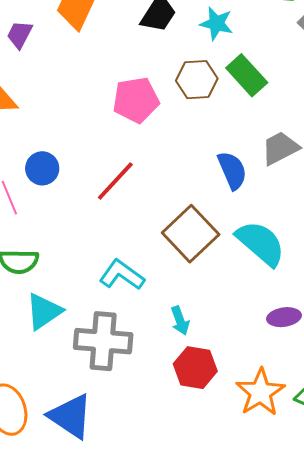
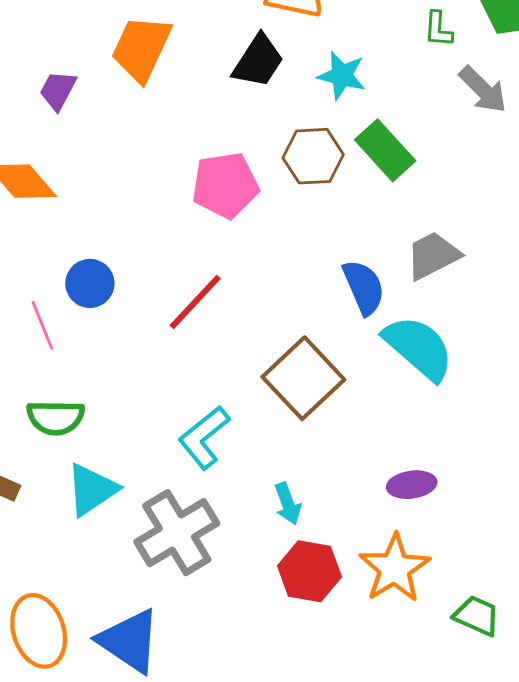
cyan semicircle: (261, 243) -> (419, 348), moved
cyan L-shape: (122, 275) -> (204, 437), turned -75
purple ellipse: (284, 317) -> (412, 485), moved
gray cross: (103, 341) -> (177, 533), turned -36
orange star: (260, 392) -> (394, 568), moved

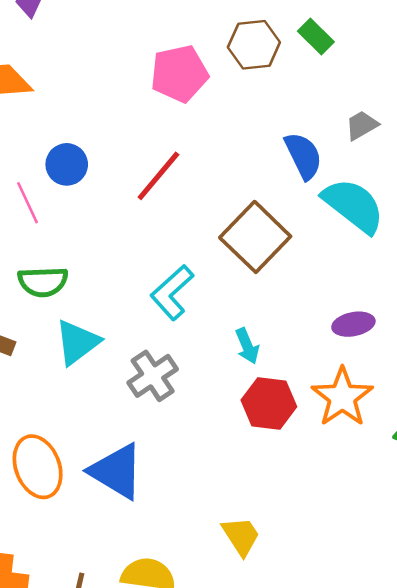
green rectangle: (385, 150) -> (316, 37), size x0.7
gray trapezoid: (433, 255) -> (362, 125), size x0.7
gray cross: (177, 533) -> (153, 376), size x0.7

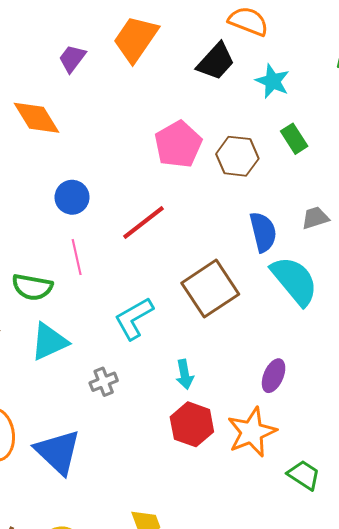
brown hexagon: (254, 45) -> (237, 156), moved
pink pentagon: (179, 74) -> (178, 144), turned -30
pink line: (28, 203) -> (77, 257), moved
purple ellipse: (353, 324) -> (274, 376), turned -68
gray cross: (153, 376) -> (104, 382), size x0.7

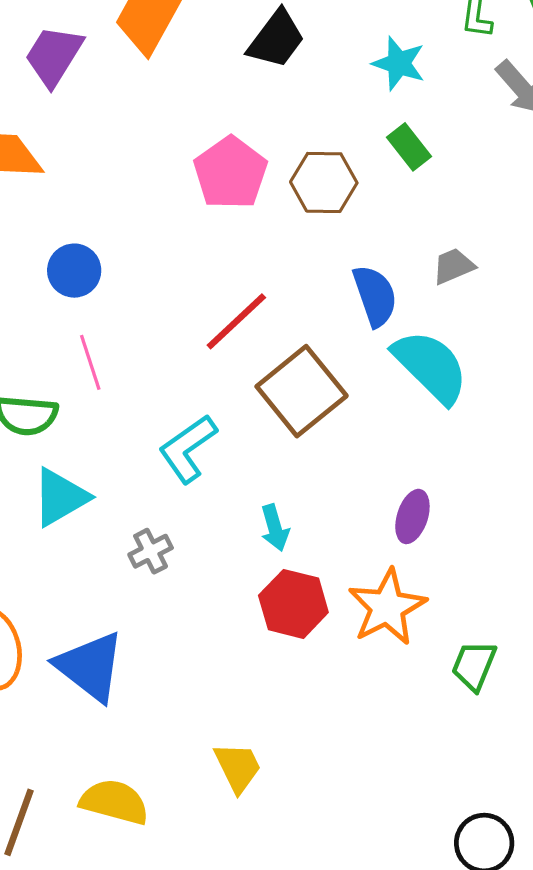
purple trapezoid: (72, 58) -> (54, 56), size x1.4
cyan star: (273, 81) -> (399, 63), moved
red line: (143, 223) -> (236, 321), moved
green trapezoid: (304, 475) -> (474, 666), turned -96

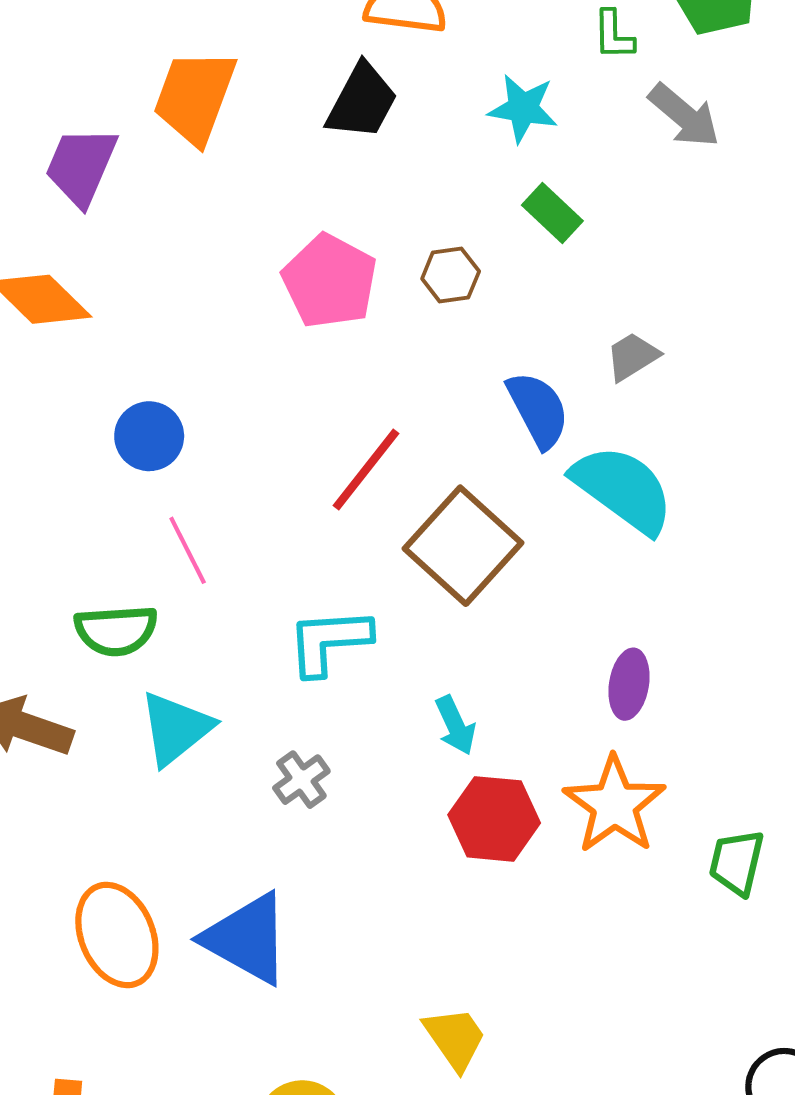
brown hexagon: (324, 182) -> (451, 275), size x0.7
cyan L-shape: (188, 449) -> (329, 641), turned 40

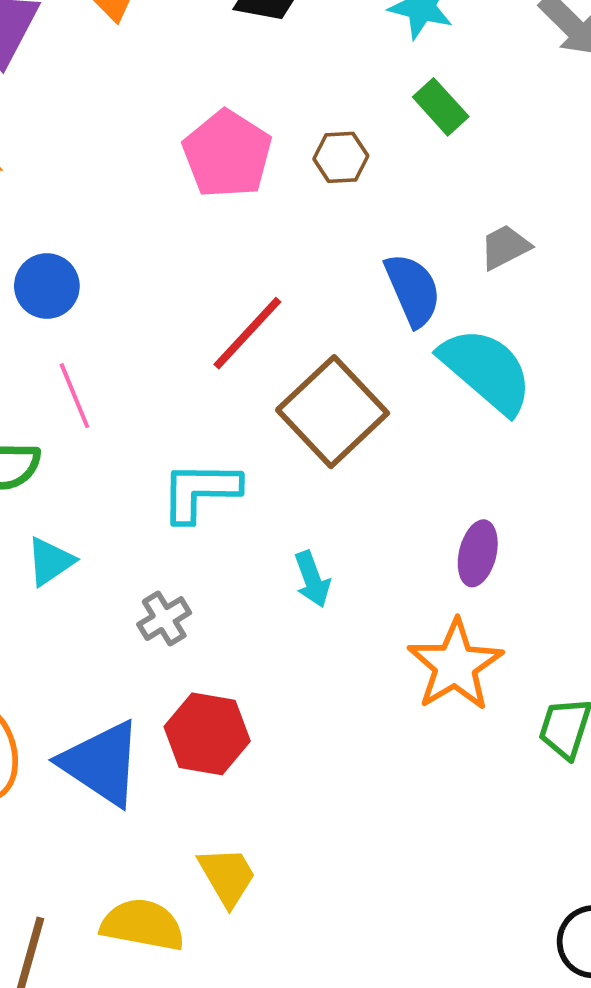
cyan triangle: (176, 728) -> (50, 561), size x0.7
red hexagon: (494, 819) -> (207, 734), moved
yellow trapezoid: (455, 1038) -> (227, 876), moved

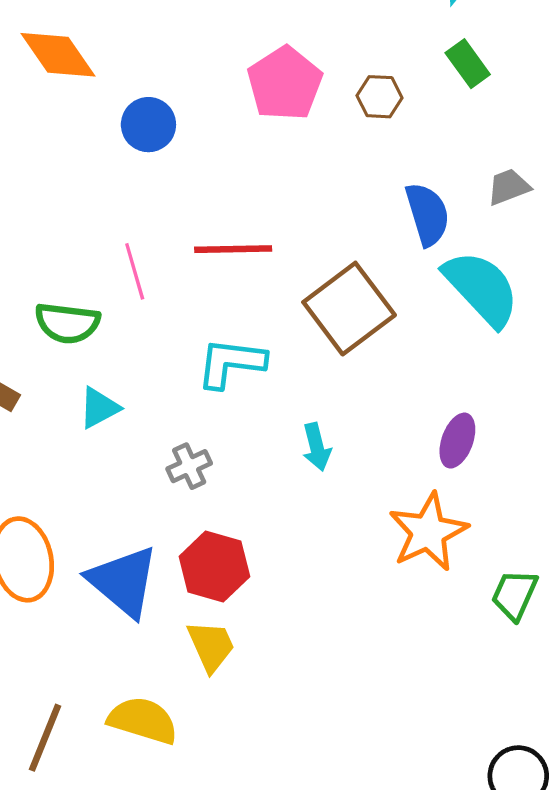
blue circle: (47, 286) -> (148, 125), moved
red line: (247, 333) -> (233, 249), moved, turned 40
yellow trapezoid: (227, 876) -> (211, 646), moved

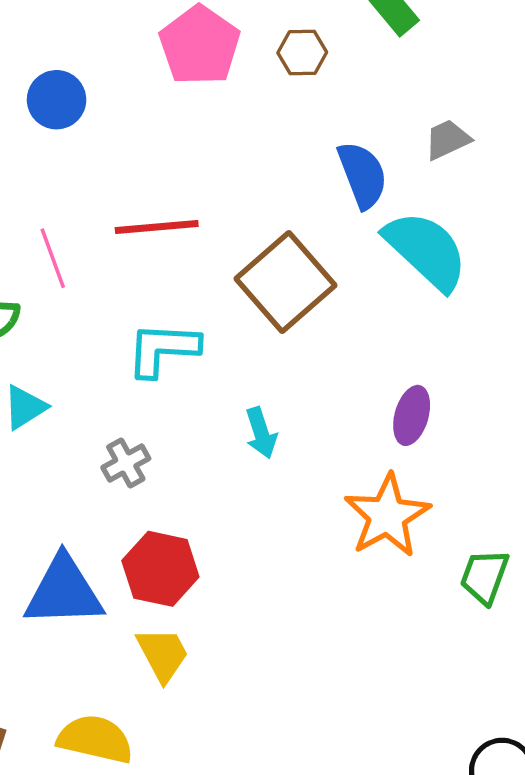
blue triangle: (123, 581) -> (64, 592), turned -38

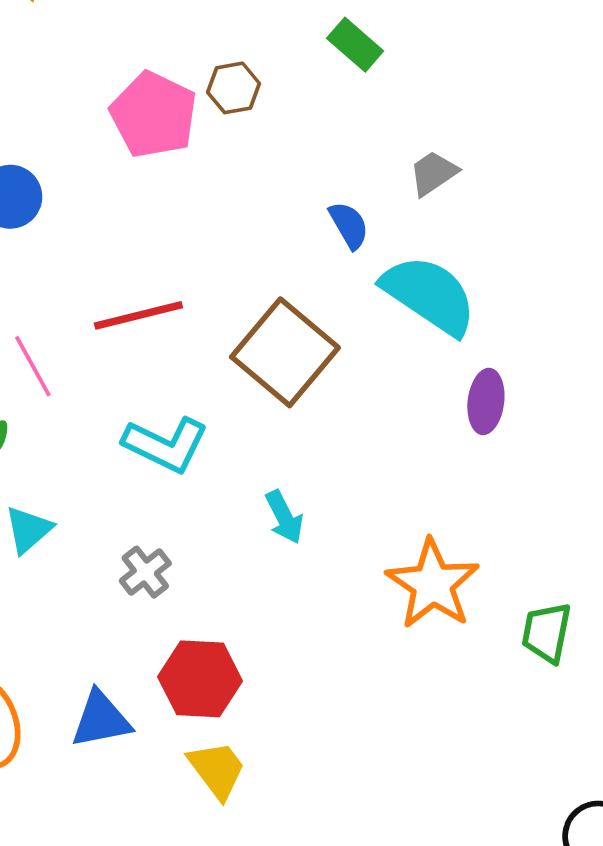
brown hexagon: (302, 52) -> (234, 88), moved
blue semicircle: (362, 175) -> (349, 225), size x0.7
cyan L-shape: (163, 349) -> (166, 445), turned -148
purple ellipse: (412, 415) -> (486, 401), moved
blue triangle: (64, 592) -> (101, 719), size x0.7

